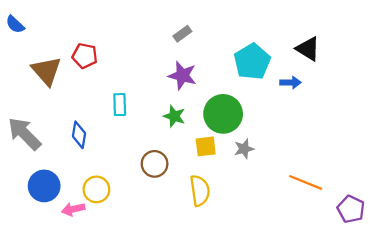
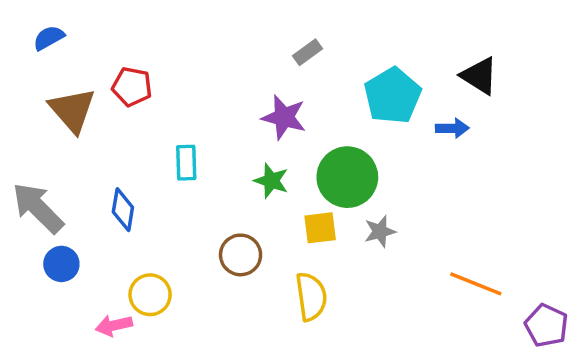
blue semicircle: (15, 24) -> (49, 38), moved, turned 108
gray rectangle: (182, 34) -> (308, 52), moved
blue circle: (44, 186) -> (61, 264), moved, size x0.7

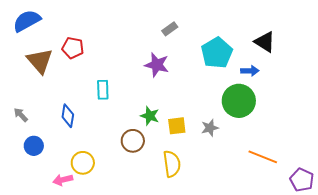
blue semicircle: (49, 38) -> (27, 21), size x1.6
green circle: (347, 177) -> (239, 101), moved
green star: (271, 181) -> (150, 116), moved
gray arrow: (38, 208) -> (21, 115), size x0.5

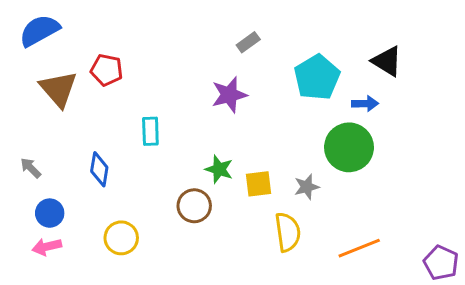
purple star: (157, 65) -> (229, 95), turned -30
orange line: (263, 157) -> (359, 248), moved, turned -44
yellow semicircle: (172, 164) -> (288, 232), moved
pink arrow: (63, 180) -> (47, 247), moved

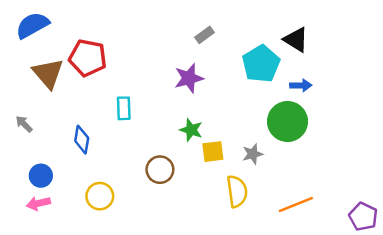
black triangle: (387, 61) -> (296, 40), moved
red pentagon: (107, 70) -> (88, 58), size x1.4
gray arrow: (31, 168) -> (24, 124), moved
green star: (219, 169) -> (191, 130), moved

